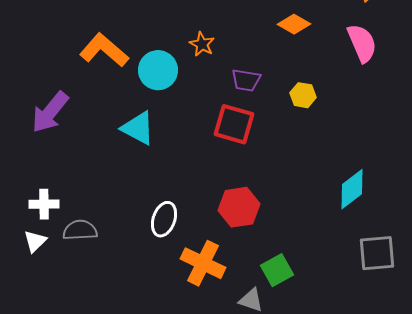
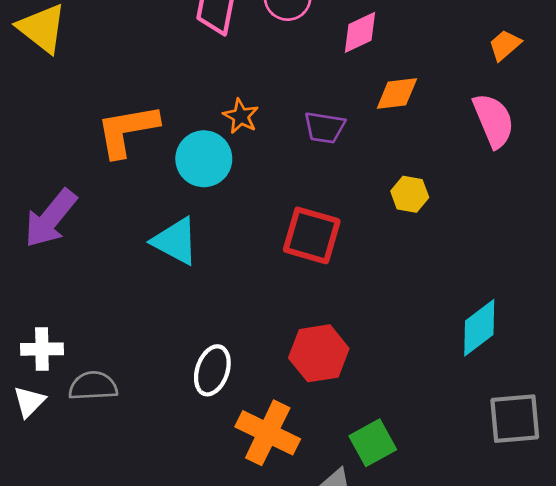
orange diamond: (294, 24) -> (397, 93), turned -36
orange star: (202, 44) -> (241, 116), moved
orange L-shape: (104, 50) -> (127, 130), turned -51
purple trapezoid: (246, 80) -> (325, 128), moved

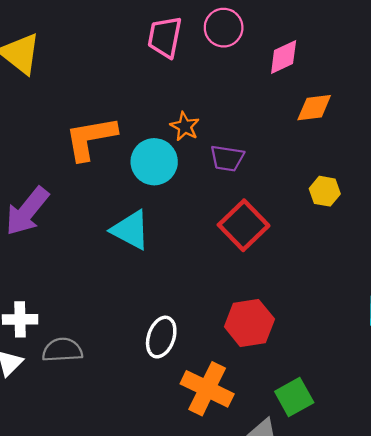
purple trapezoid: (325, 128) -> (227, 158), moved
red square: (312, 235) -> (244, 225), turned 30

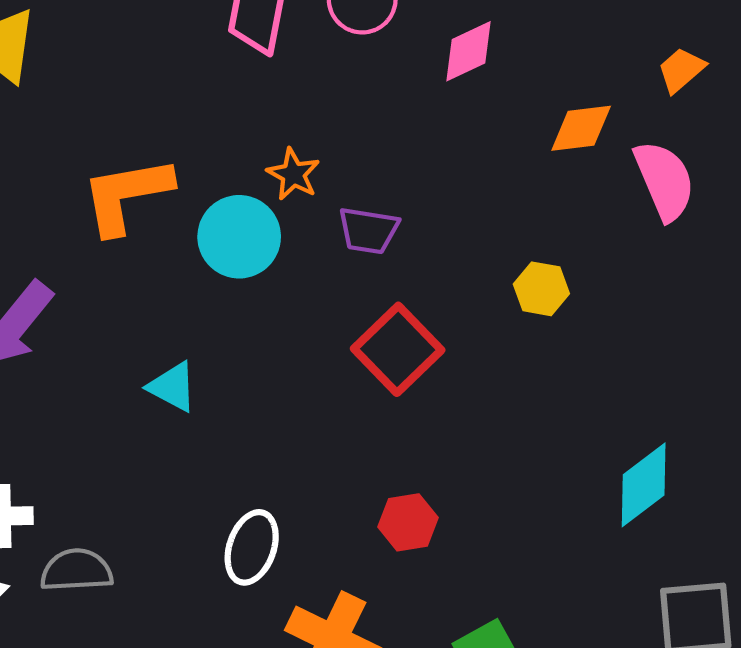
orange diamond: (314, 108) -> (581, 128), moved
cyan triangle: (131, 230) -> (172, 387), moved, size x0.7
red hexagon: (249, 323) -> (408, 522), size x0.7

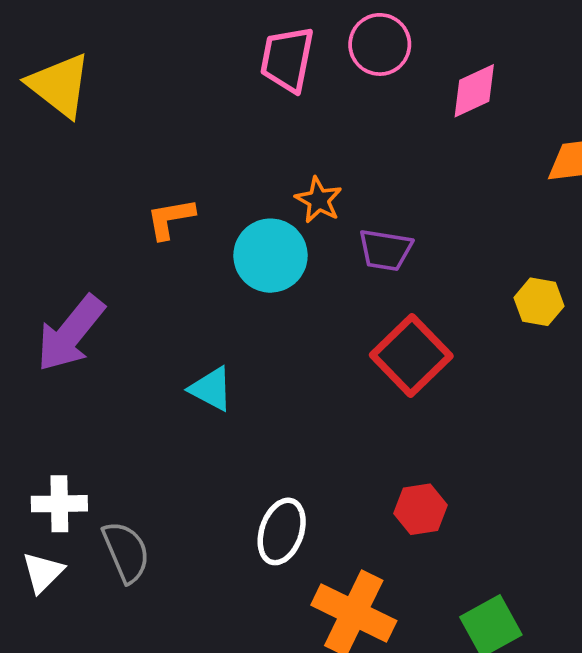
orange L-shape: (127, 195) -> (170, 219), size x0.6
gray semicircle: (77, 570) -> (126, 552), turned 70

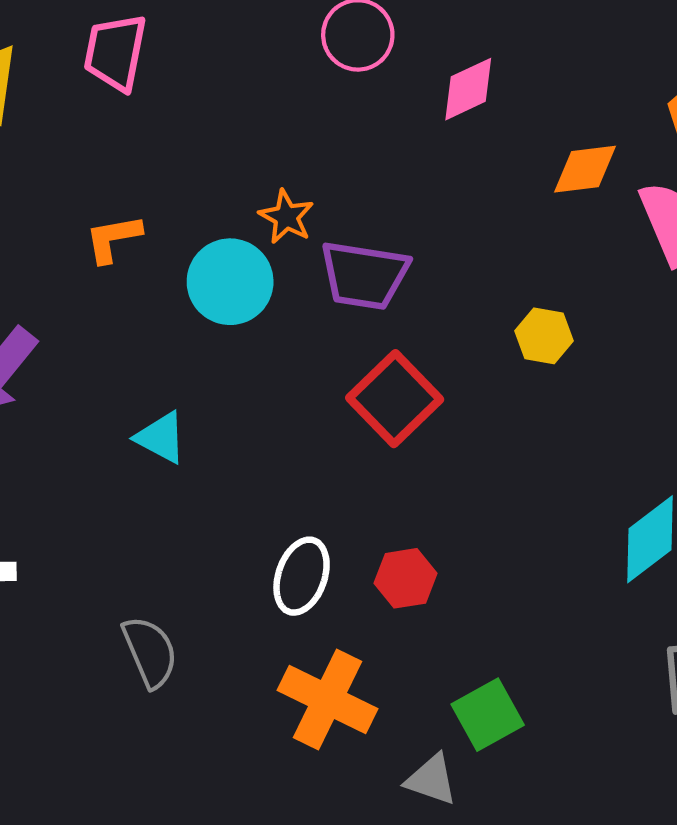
pink trapezoid: (287, 59) -> (115, 52), moved
purple trapezoid: (385, 250) -> (364, 275), size x1.4
white ellipse: (282, 531) -> (302, 576), moved
gray semicircle: (126, 552) -> (150, 652), moved

